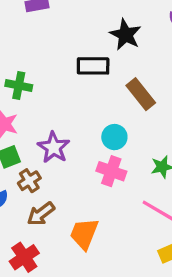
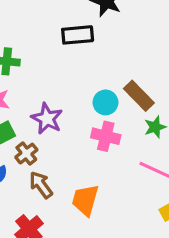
brown rectangle: (141, 94) -> (139, 96), moved
brown arrow: (41, 214) -> (41, 185), turned 96

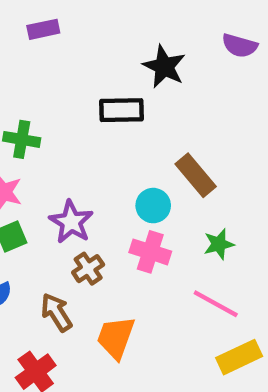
brown rectangle: (139, 96) -> (196, 175), moved
brown cross: (26, 154) -> (88, 269), moved

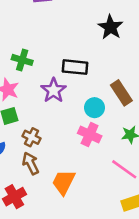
black rectangle: (122, 110) -> (75, 67), moved
purple star: (71, 222) -> (54, 90), moved
brown cross: (88, 269) -> (32, 137), moved, turned -36

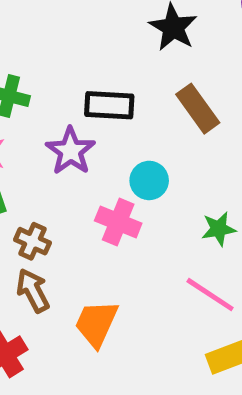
brown rectangle: (121, 93) -> (198, 109), moved
pink cross: (90, 135) -> (118, 222), moved

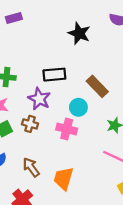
brown rectangle: (198, 109) -> (97, 86), moved
brown cross: (33, 241) -> (30, 124), moved

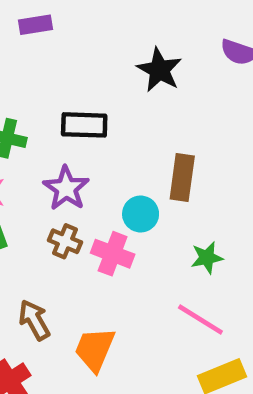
black rectangle: (54, 75) -> (84, 125), moved
brown rectangle: (97, 86) -> (182, 178), turned 45
brown cross: (30, 124) -> (65, 241), moved

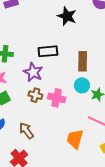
black rectangle: (84, 125) -> (48, 51), moved
cyan circle: (141, 214) -> (82, 85), moved
orange trapezoid: (95, 349) -> (75, 139), moved

